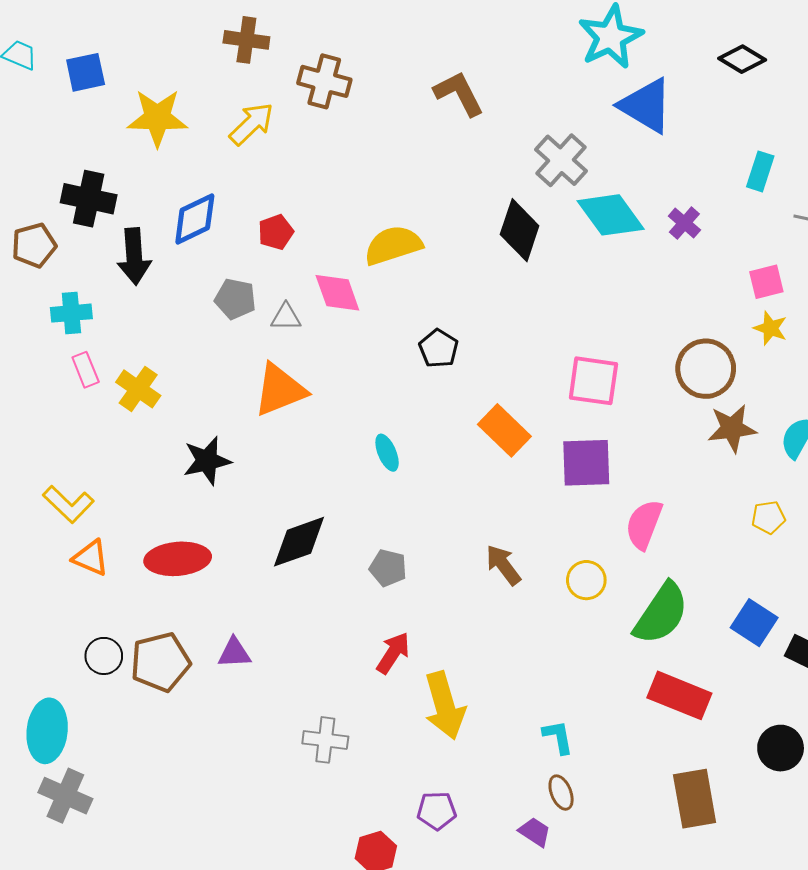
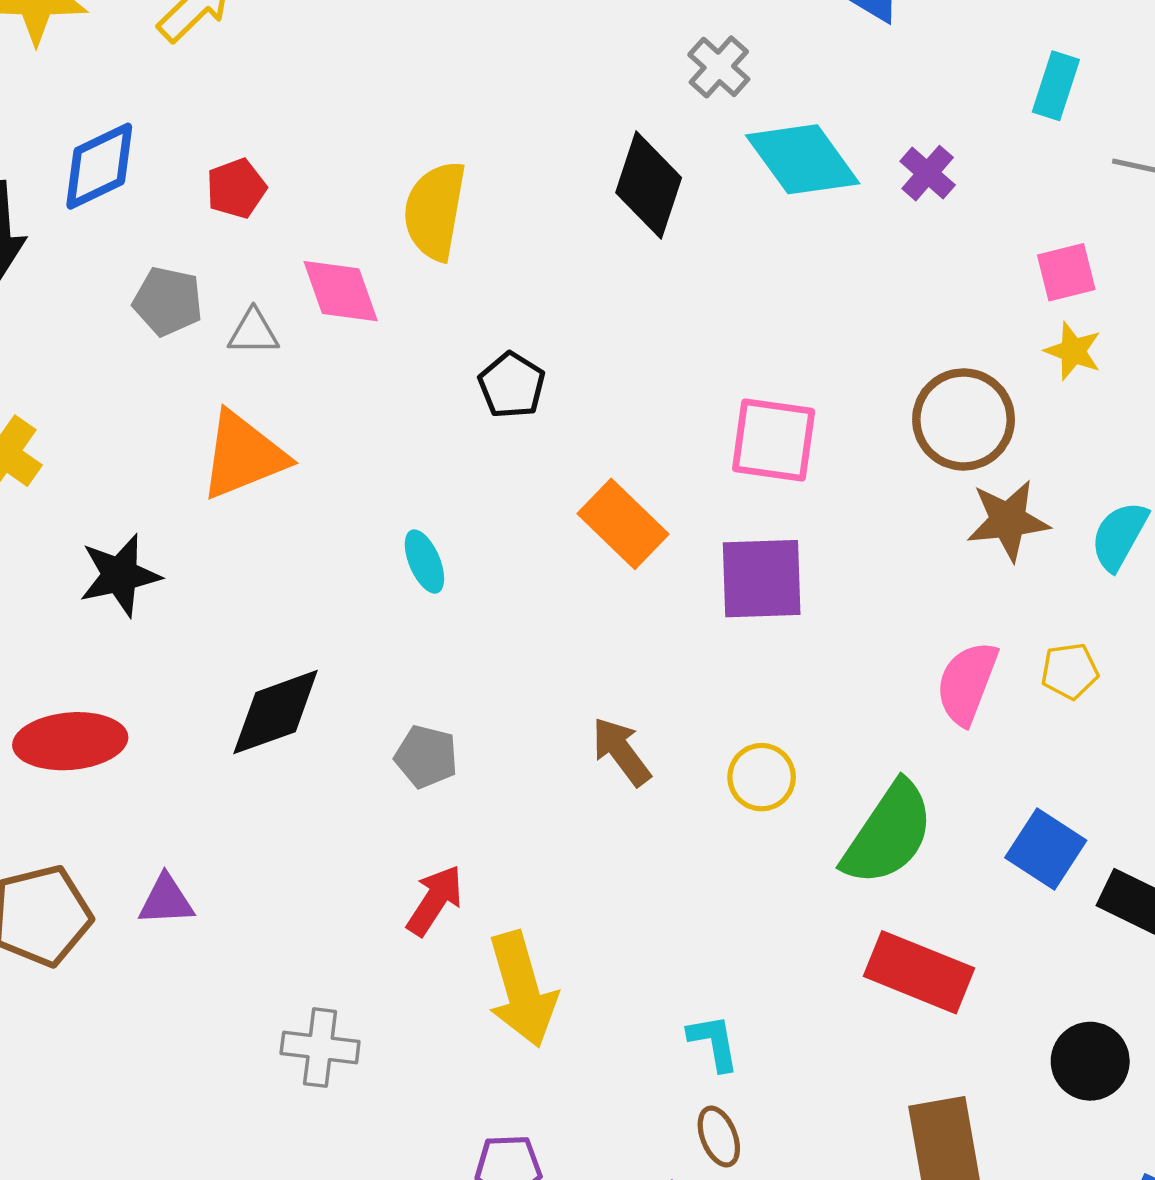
gray cross: (561, 160) -> (719, 67), size x0.7
yellow semicircle: (393, 245) -> (435, 211), turned -62
pink semicircle: (644, 524) -> (967, 683), moved

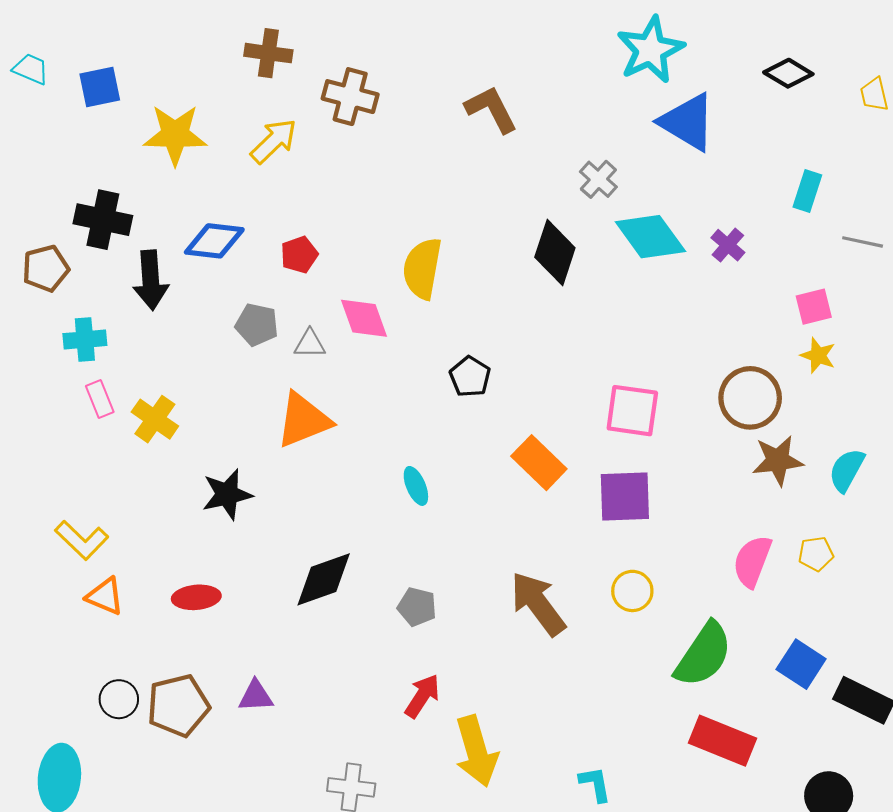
blue diamond: (99, 166) -> (214, 241), turned 32
red ellipse: (70, 741) -> (196, 597), size x0.7
brown arrow: (621, 751) -> (538, 604), size x1.5
yellow circle: (762, 777) -> (632, 591), moved

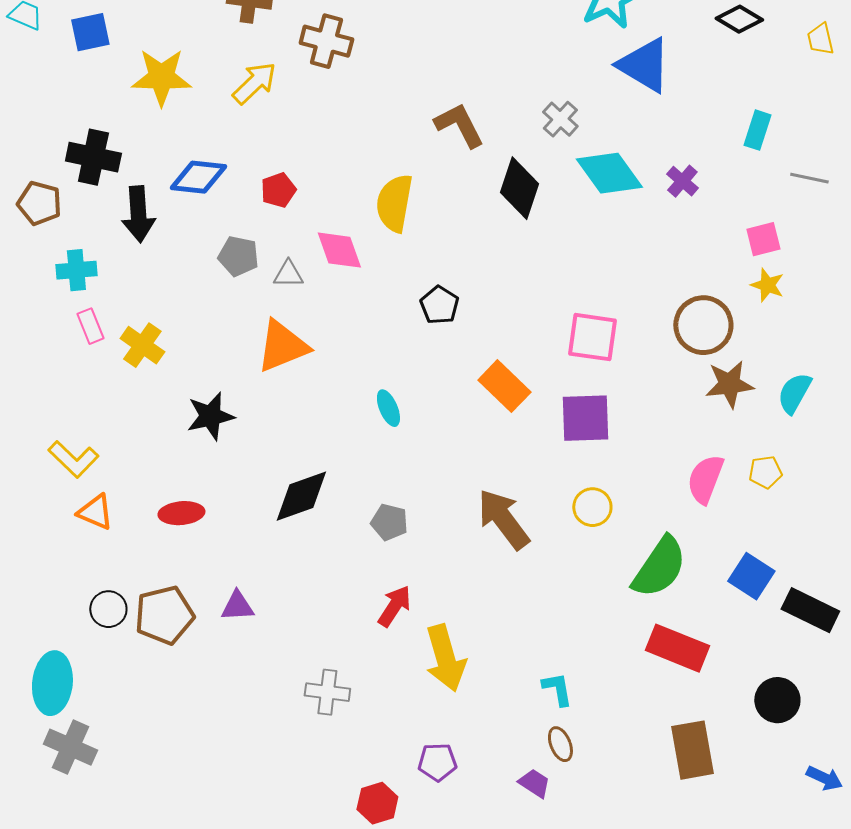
brown L-shape: (491, 109) -> (459, 125), moved
brown pentagon: (46, 268) -> (39, 203), turned 30

